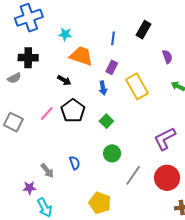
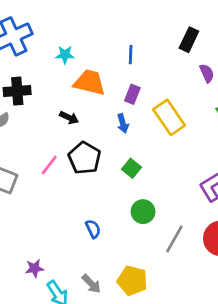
black rectangle: (143, 30) -> (189, 40), moved
gray arrow: (47, 171) -> (91, 284), moved

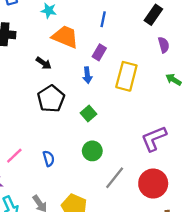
yellow rectangle: (169, 117) -> (126, 76), turned 40
pink line: (49, 165) -> (14, 156), moved

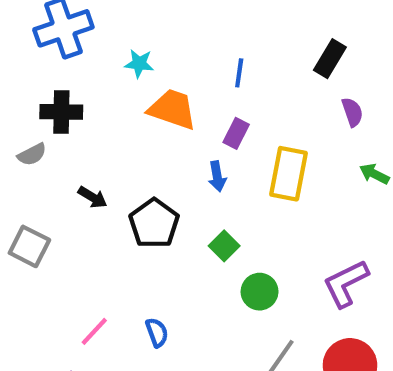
black arrow: (44, 63) -> (93, 197), moved
green circle: (92, 151) -> (260, 292), moved

